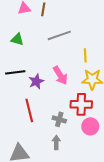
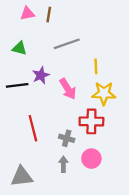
purple star: (36, 81) -> (41, 75), moved
pink circle: (90, 126) -> (91, 159), moved

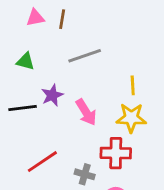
yellow line: (96, 66) -> (133, 85), moved
red line: (33, 128) -> (42, 162), turned 70

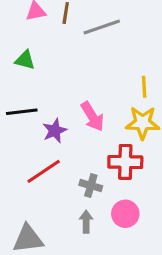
gray line: (85, 56) -> (102, 27), moved
purple star: (52, 95) -> (55, 131), moved

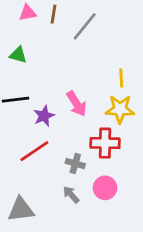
gray line: (102, 27) -> (85, 26), turned -32
gray arrow: (86, 222) -> (71, 195), turned -42

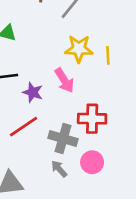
yellow star: (120, 109) -> (79, 49), moved
purple star: (44, 116) -> (33, 92), turned -30
gray cross: (75, 163) -> (63, 138), size x1.5

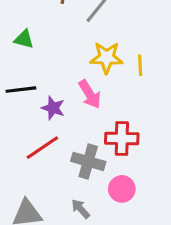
gray arrow: (59, 169) -> (81, 209), moved

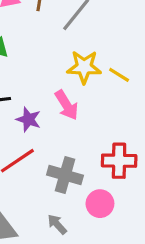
yellow line: (140, 65) -> (119, 75), turned -55
red cross: (122, 139) -> (119, 161), moved

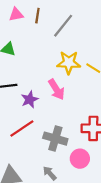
purple star: (28, 119) -> (30, 99), turned 30

